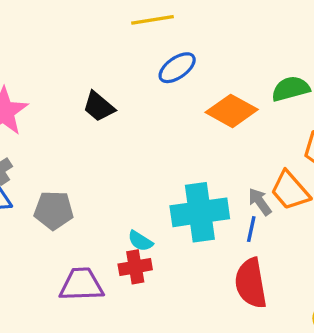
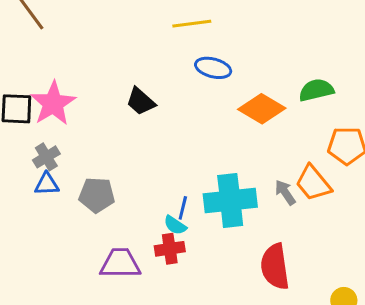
blue ellipse: (177, 68) -> (213, 68), turned 48
blue line: (251, 229) -> (183, 208), moved

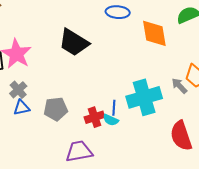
black trapezoid: (141, 101) -> (74, 42), size x1.5
orange diamond: (262, 109) -> (154, 33), turned 60
red cross: (170, 249) -> (94, 117), moved

